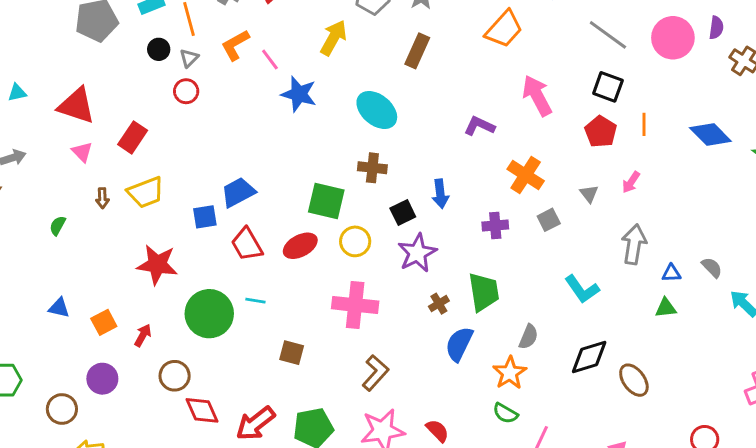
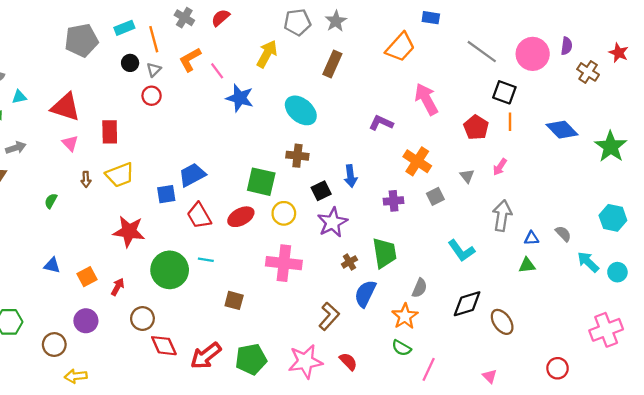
black square: (608, 87) -> (504, 92), moved
red rectangle: (133, 137) -> (110, 132), turned -35
brown L-shape: (375, 373) -> (329, 316), moved

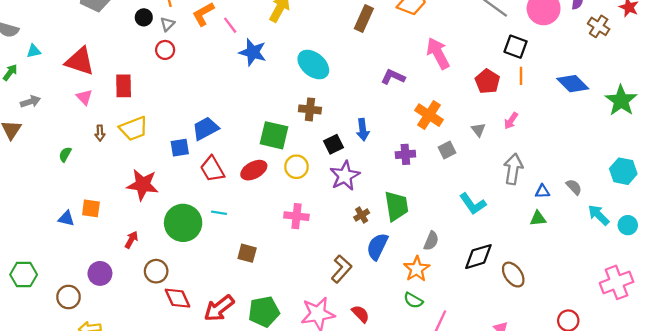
brown rectangle: (332, 64) -> (364, 18), moved
pink cross: (284, 263) -> (296, 216), size x0.7
orange square: (87, 277) -> (91, 208), moved, turned 36

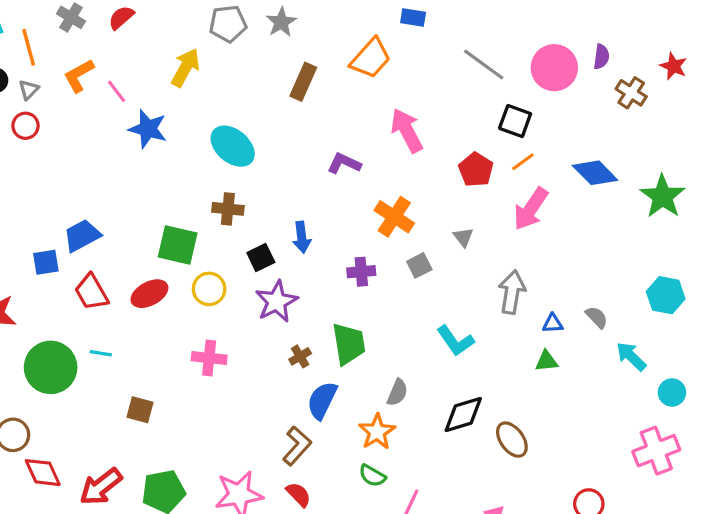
orange line: (521, 76) -> (523, 162), turned 54
pink arrow: (511, 121) -> (531, 209), moved, size x1.8
cyan circle: (628, 225) -> (672, 392), moved
brown L-shape: (341, 269) -> (297, 446), moved

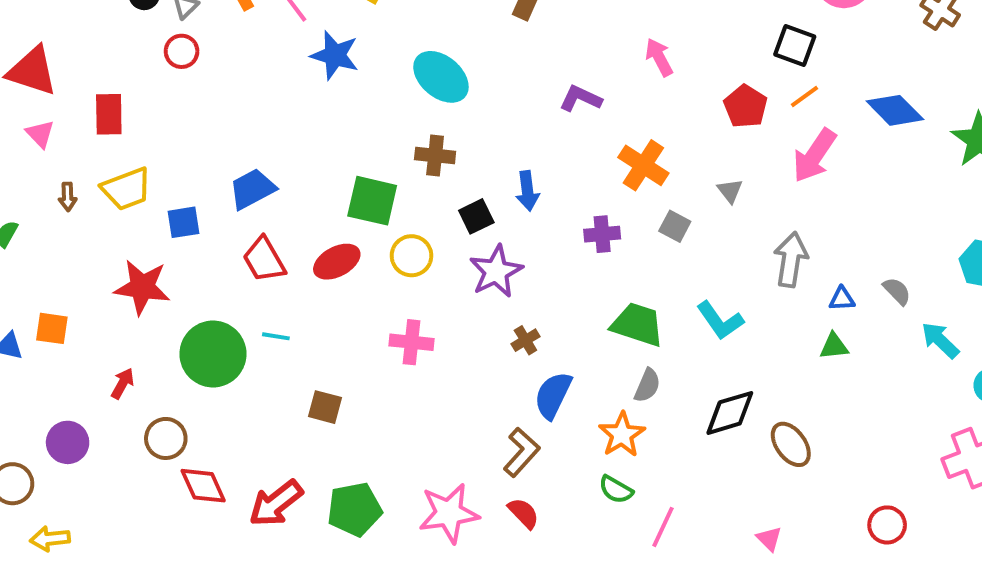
pink arrow: (407, 130) -> (659, 57), size x0.7
blue square: (46, 262) -> (184, 222), moved
gray square: (419, 265) -> (675, 226), turned -35
green trapezoid: (349, 344) -> (637, 324), moved, turned -63

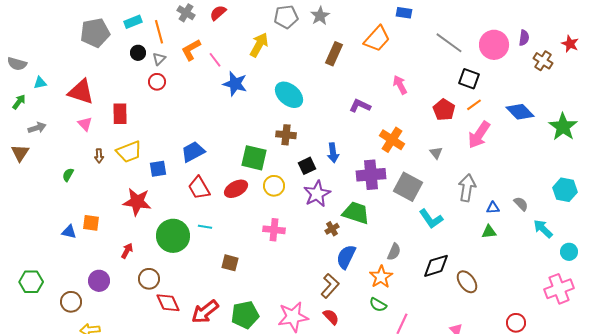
gray square: (675, 226) -> (408, 187), moved, size x1.8
purple cross: (602, 234) -> (371, 175), size x1.6
green trapezoid: (637, 324) -> (356, 213), moved

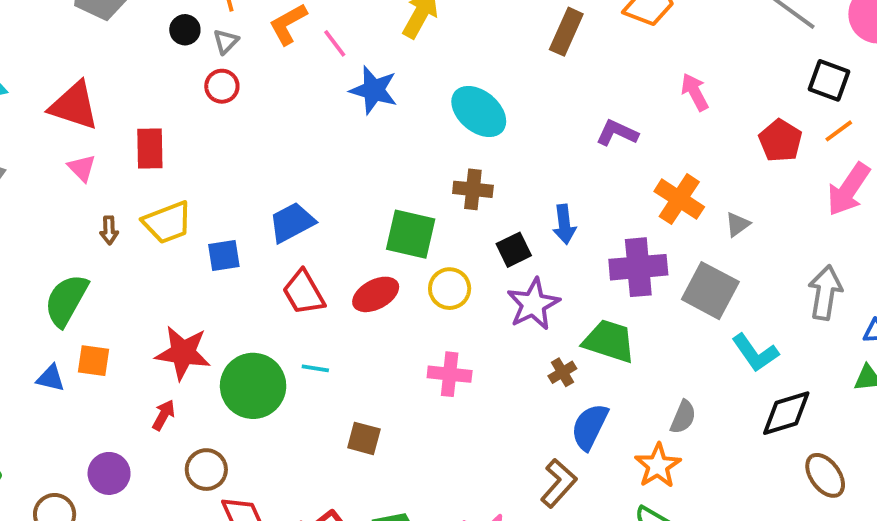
gray triangle: (436, 153) -> (738, 224), moved, turned 32
green semicircle: (68, 175) -> (66, 300), moved, size x2.0
red star: (137, 202) -> (183, 353), moved
black diamond: (436, 266) -> (786, 413), moved

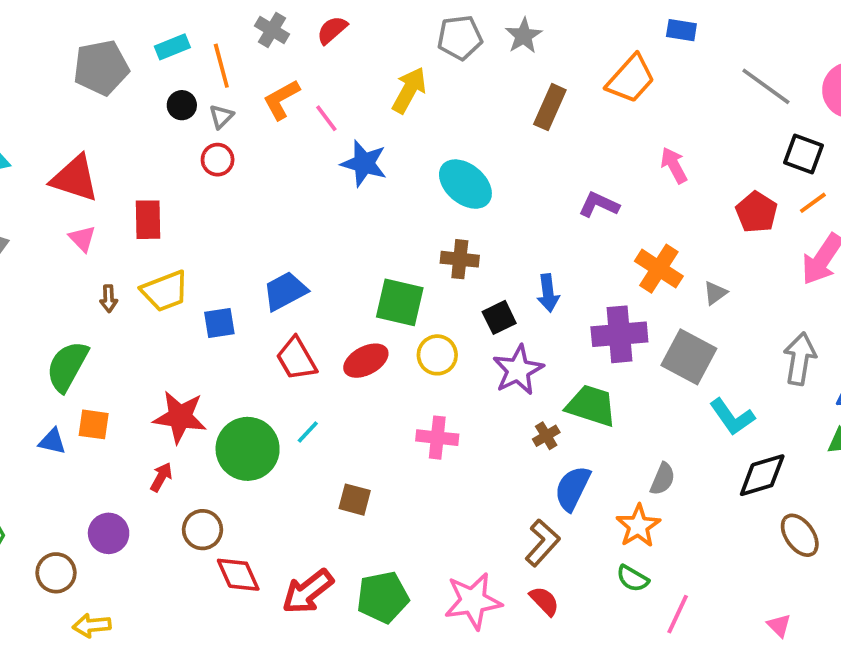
cyan line: (315, 368) -> (308, 432), turned -56

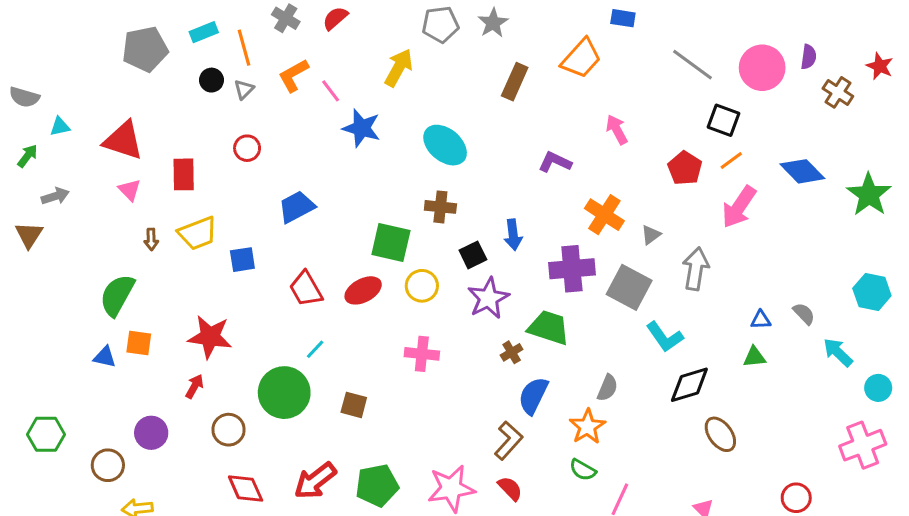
red circle: (218, 160) -> (247, 148), moved
blue trapezoid: (285, 291) -> (297, 207), moved
gray arrow: (800, 359) -> (696, 269), moved
green circle: (248, 449) -> (284, 393), moved
red diamond: (238, 575) -> (246, 488), moved

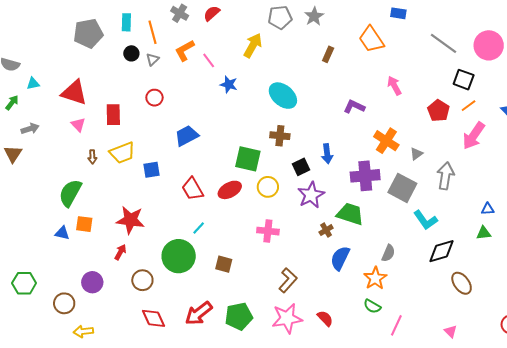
cyan rectangle: (204, 32) -> (126, 22), turned -66
orange trapezoid: (581, 58) -> (371, 39), turned 104
brown rectangle: (515, 82) -> (328, 54), size x0.7
blue star: (362, 128) -> (229, 85), size x0.7
brown L-shape: (508, 440) -> (288, 280), moved

